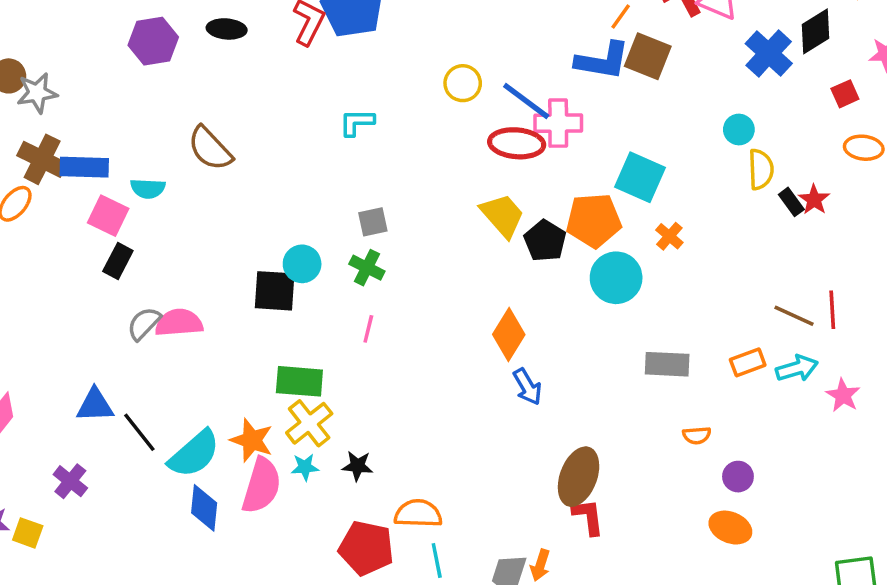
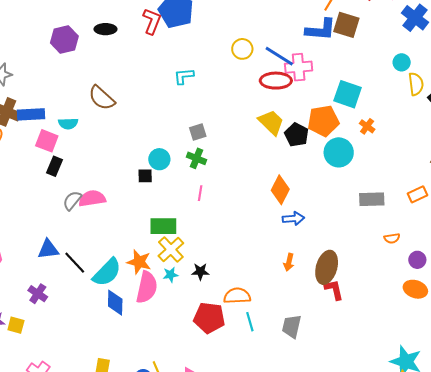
black square: (275, 291) -> (145, 176), size x0.6
blue arrow: (527, 387) -> (293, 219), turned -60
orange arrow: (540, 565) -> (289, 262), moved

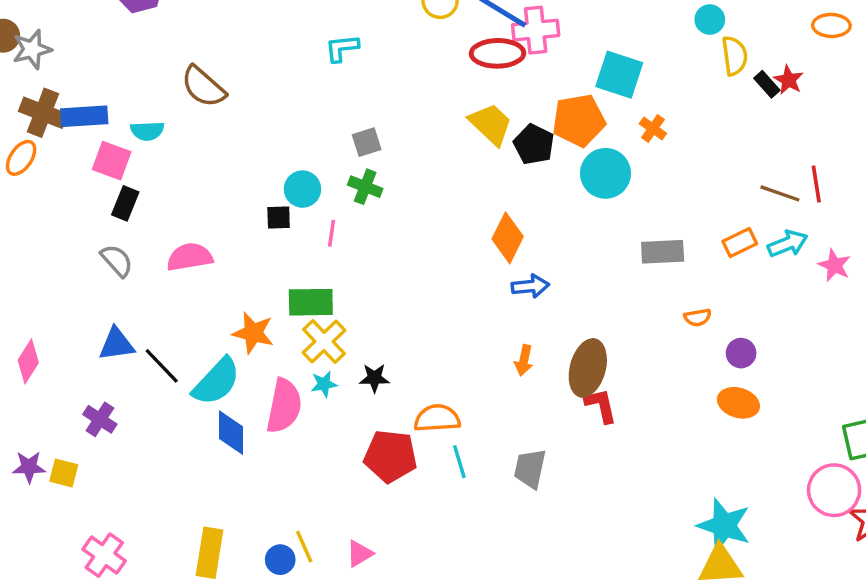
pink line: (200, 193) -> (332, 233), moved
gray semicircle: (72, 201) -> (117, 261), moved, turned 100
orange star: (139, 262) -> (253, 333), moved

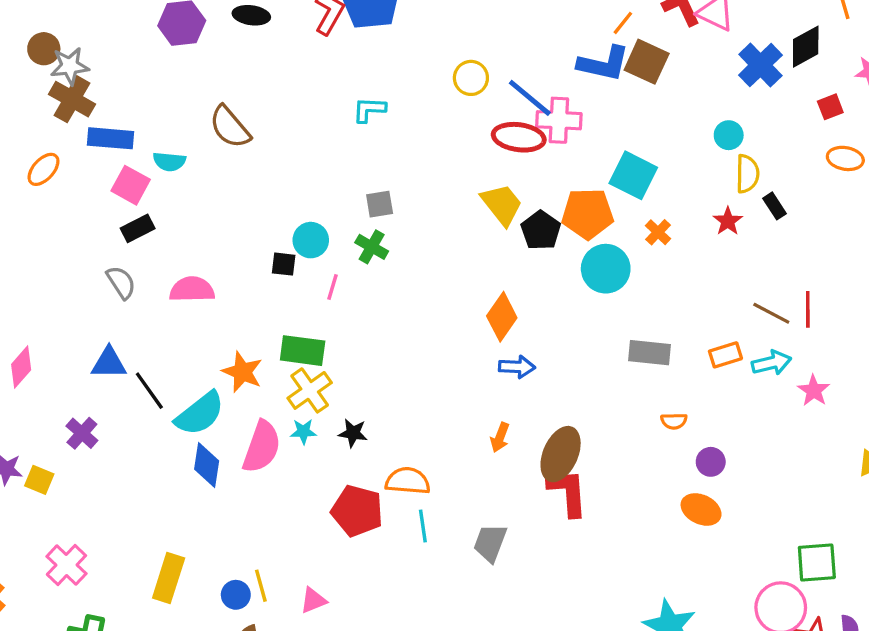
red star: (789, 80) -> (728, 221), moved
brown cross: (43, 113) -> (72, 99), moved
black rectangle: (125, 203) -> (138, 228), turned 32
red L-shape: (601, 406) -> (568, 492), size x1.4

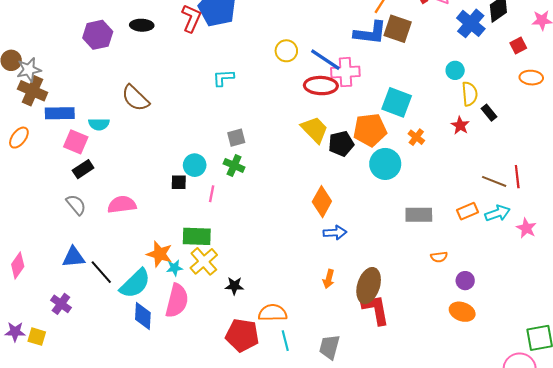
black pentagon: (541, 230) -> (341, 144), turned 30
cyan star: (303, 432) -> (174, 268), moved

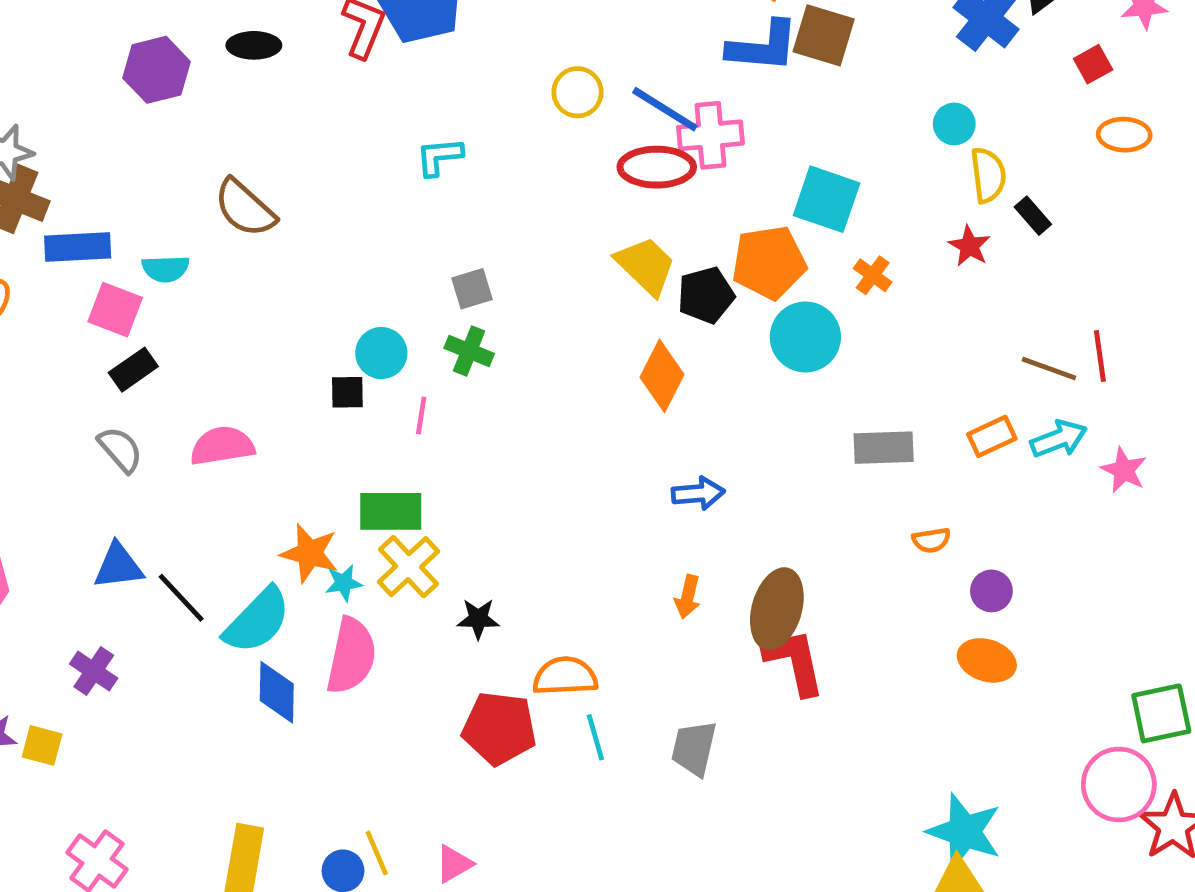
orange diamond: (322, 202) -> (662, 376), moved

